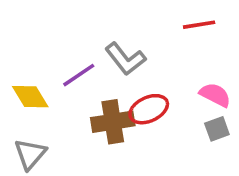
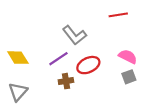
purple line: (79, 75) -> (58, 59), moved
brown cross: (113, 122) -> (66, 81), moved, size x0.6

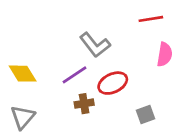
pink semicircle: (128, 57) -> (165, 54), moved, turned 72
gray square: (129, 77) -> (145, 114), moved

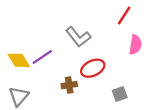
red line: (151, 19) -> (124, 15), turned -48
purple line: (74, 75) -> (42, 57), moved

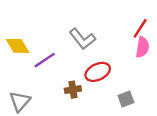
red line: (124, 15) -> (140, 28), moved
yellow diamond: (19, 60) -> (18, 46), moved

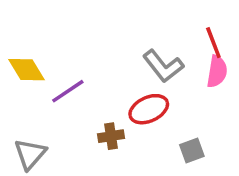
red line: (140, 28) -> (213, 43), turned -54
gray L-shape: (82, 39) -> (163, 66), moved

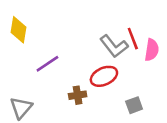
red line: (213, 43) -> (133, 39), moved
yellow diamond: (27, 70) -> (18, 30), moved, turned 40

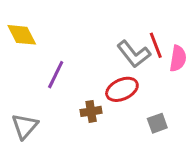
yellow diamond: (18, 30) -> (22, 35), turned -36
purple line: (47, 64) -> (56, 75), turned -30

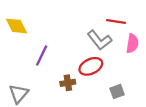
red line: (156, 45) -> (116, 22), moved, turned -60

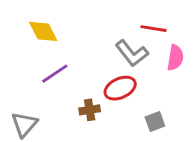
yellow diamond: (16, 26) -> (43, 31), moved
purple line: (42, 55) -> (55, 74), turned 30

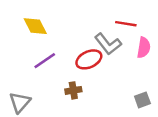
red ellipse: (120, 88) -> (89, 59), moved
gray square: (155, 122) -> (142, 100), moved

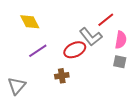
red line: (126, 24) -> (106, 20), turned -48
gray square: (142, 100) -> (120, 62), moved, turned 32

